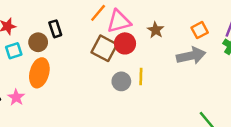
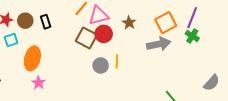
orange square: (200, 30) -> (166, 23), size x1.5
brown circle: (38, 42) -> (25, 21), moved
pink star: (16, 97) -> (39, 83), moved

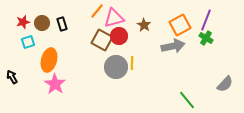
gray circle: (101, 65) -> (116, 67), size x1.5
pink star: (39, 83) -> (55, 84), size x1.5

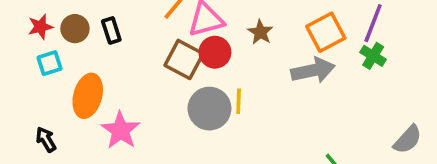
black arrow: (12, 77) -> (46, 139), moved
pink star: (55, 84) -> (120, 130), moved

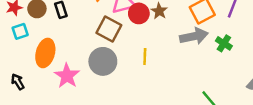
red circle: (215, 52) -> (139, 13), moved
green cross: (373, 56) -> (224, 43), moved
gray circle: (209, 109) -> (103, 61), moved

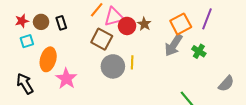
gray arrow: (194, 36) -> (174, 45), turned 135
gray circle: (103, 61) -> (113, 66), moved
black arrow: (18, 82) -> (25, 84), size x1.5

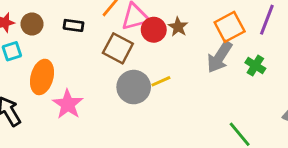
black rectangle: (61, 23) -> (74, 25), moved, turned -64
yellow line: (132, 62) -> (161, 81), turned 64

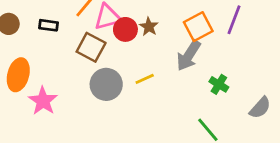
green cross: (255, 66) -> (219, 84), moved
yellow line: (161, 81) -> (145, 79), moved

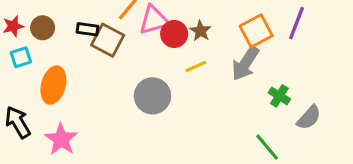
brown square: (91, 47) -> (108, 40), moved
yellow line: (145, 79) -> (196, 66), moved
pink star: (43, 101) -> (61, 139), moved
gray semicircle: (260, 108) -> (309, 118), moved

